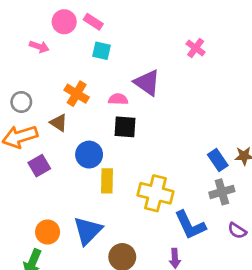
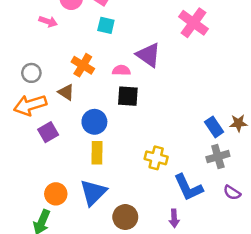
pink cross: (196, 48) -> (193, 23), size x1.6
yellow rectangle: (107, 181) -> (97, 153), moved
yellow cross: (155, 193) -> (156, 158), size x0.7

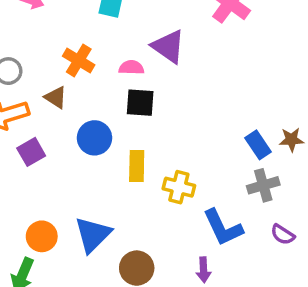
yellow rectangle: (97, 153) -> (137, 166), moved

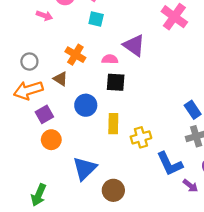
yellow cross: (179, 187) -> (141, 137), turned -30
orange circle: (42, 236) -> (51, 140), moved
purple arrow: (204, 270) -> (190, 186), moved, turned -49

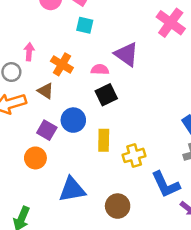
pink arrow: (44, 16) -> (29, 52), moved, turned -105
black square: (116, 82) -> (106, 95), turned -30
purple square: (44, 114) -> (47, 130), moved, turned -30
blue triangle: (85, 168) -> (72, 190), turned 35
brown circle: (113, 190) -> (118, 206), moved

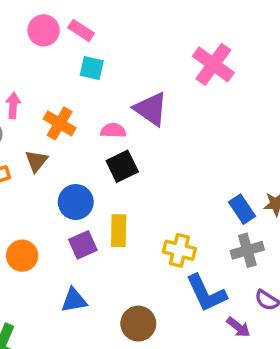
brown triangle: (46, 91) -> (36, 161), turned 36
purple square: (47, 130) -> (83, 245), moved, turned 36
yellow cross: (134, 155) -> (179, 250), moved, turned 30
blue triangle: (72, 190) -> (74, 300), size x0.7

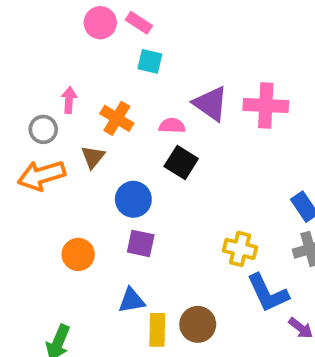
pink cross: (213, 64) -> (266, 105), moved, turned -33
black square: (122, 166) -> (181, 162), turned -32
yellow rectangle: (119, 231) -> (157, 330), moved
purple square: (83, 245) -> (141, 243), turned 36

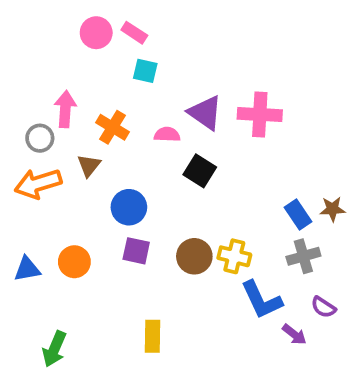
pink arrow: (69, 100) -> (65, 109), size x1.4
black square: (181, 162) -> (200, 171), moved
blue triangle: (132, 300) -> (27, 269), moved
brown circle: (198, 324) -> (194, 256), moved

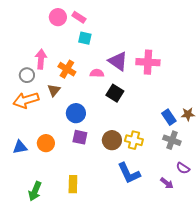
gray cross: (303, 256) -> (172, 140), turned 36
blue L-shape: (262, 300) -> (129, 173), moved
yellow rectangle: (153, 336) -> (73, 184), moved

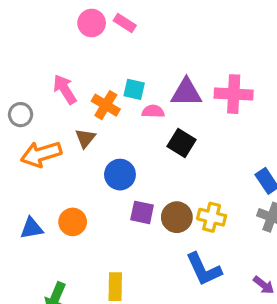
cyan square: (85, 38) -> (134, 89), moved
pink arrow: (41, 59) -> (65, 89), turned -36
purple triangle: (118, 61) -> (186, 92), turned -35
gray circle: (27, 75) -> (21, 115), moved
purple square: (80, 137) -> (142, 212), moved

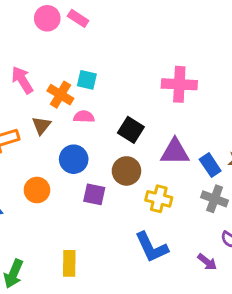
purple triangle: (186, 92) -> (175, 152), moved
pink semicircle: (153, 111) -> (84, 117), moved
brown circle: (177, 217) -> (126, 171), moved
orange circle: (73, 222) -> (37, 190), moved

